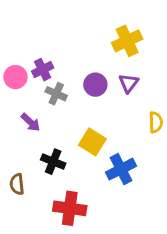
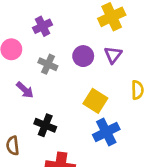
purple cross: (43, 70) -> (43, 26), moved
yellow square: (92, 142) -> (95, 101), moved

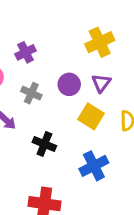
yellow square: (95, 101) -> (91, 116), moved
black cross: (45, 125) -> (44, 144), moved

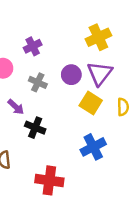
purple triangle: (101, 83) -> (100, 73), size x1.5
black cross: (44, 144) -> (35, 128), moved

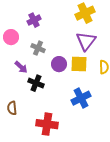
purple circle: (71, 75) -> (59, 64), moved
yellow square: (91, 103) -> (79, 64), turned -30

